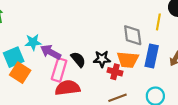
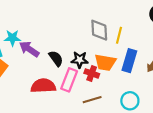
yellow line: (158, 22) -> (119, 35), moved
gray diamond: (133, 35) -> (99, 30), moved
pink rectangle: (59, 70) -> (69, 80), moved

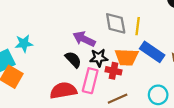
purple arrow: (29, 49) -> (84, 39), moved
blue rectangle: (129, 61) -> (152, 52), turned -65

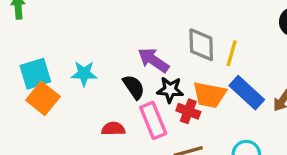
cyan star: (24, 43) -> (84, 74), moved
pink rectangle: (90, 81) -> (153, 120), turned -45
red semicircle: (63, 91) -> (113, 129), size x0.6

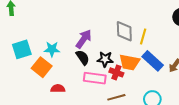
purple arrow: (153, 60) -> (84, 39), moved, turned 90
orange square: (43, 98) -> (42, 67), moved
pink rectangle: (153, 120) -> (95, 78), turned -60
red semicircle: (113, 129) -> (58, 89), moved

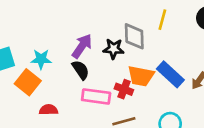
yellow line: (143, 36) -> (162, 20), moved
black star: (105, 59) -> (113, 49), moved

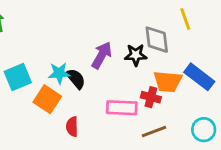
yellow line: (162, 20) -> (185, 19), turned -30
black semicircle: (81, 70) -> (76, 79), moved
red semicircle: (49, 110) -> (72, 127), turned -84

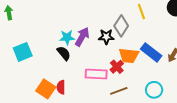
gray diamond: (157, 40) -> (121, 26), turned 40
cyan star: (59, 73) -> (67, 38), moved
red cross: (151, 97) -> (117, 67), turned 32
orange square: (47, 99) -> (46, 89), moved

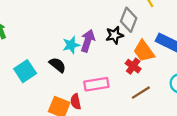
black semicircle: (64, 53) -> (57, 65), moved
orange trapezoid: (129, 56) -> (144, 51), turned 60
pink rectangle: (96, 74) -> (96, 84), moved

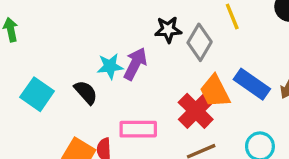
black star: (114, 35) -> (168, 30), moved
red cross: (133, 66) -> (196, 111), size x1.5
cyan square: (25, 71) -> (37, 94), turned -30

